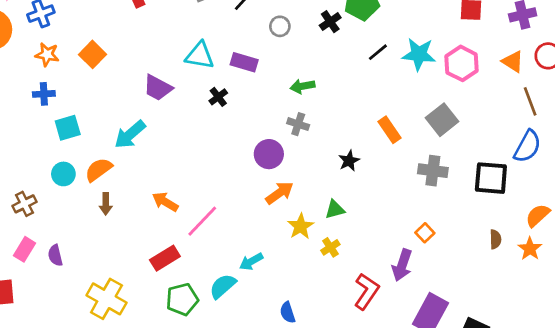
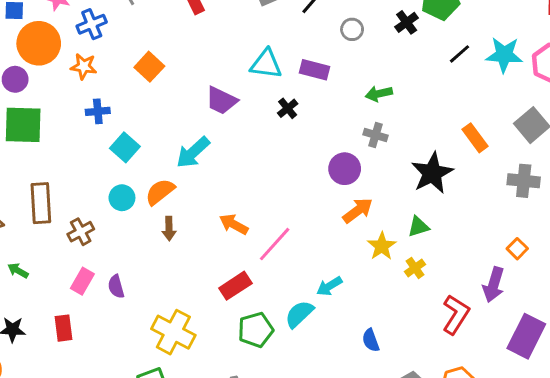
orange star: (47, 54) -> (84, 66), moved
cyan square: (68, 128) -> (125, 147), turned -30
black star: (349, 161) -> (432, 173), size x1.8

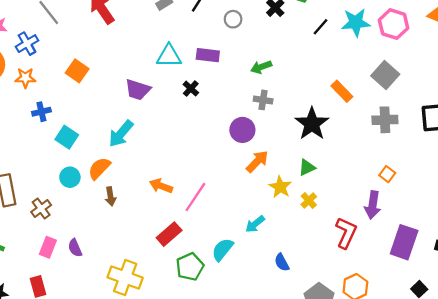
cyan arrow: (329, 286) -> (255, 224), moved

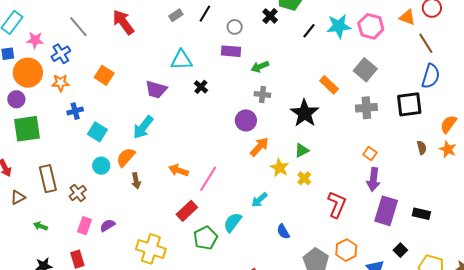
purple rectangle: (208, 55) -> (231, 51), moved
purple arrow: (373, 205) -> (373, 179), moved
purple semicircle: (75, 248) -> (108, 225), turned 84

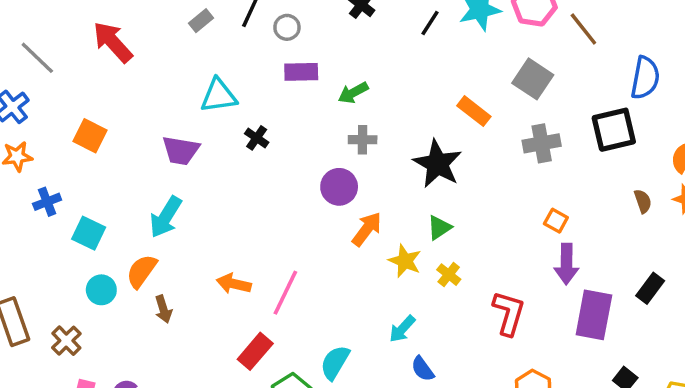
gray circle: (235, 27) -> (287, 27), moved
brown line: (426, 43) -> (583, 29), moved
cyan arrow: (259, 200) -> (402, 329), moved
black rectangle: (421, 214) -> (650, 288), moved, turned -60

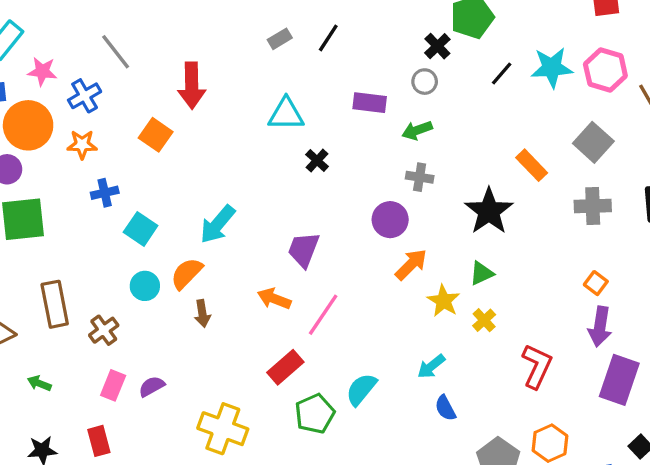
gray circle: (287, 27) -> (425, 82), moved
red arrow: (113, 42) -> (192, 86), moved, turned -147
purple trapezoid: (181, 150) -> (303, 250), moved, turned 93

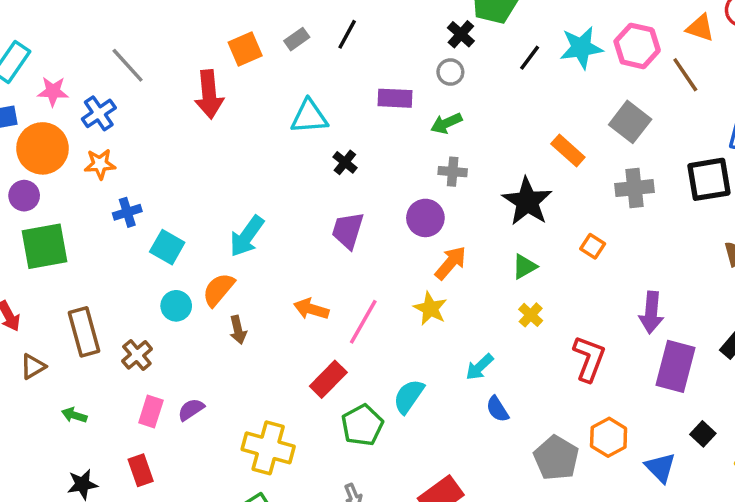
orange square: (156, 135) -> (245, 49), moved, turned 36
purple trapezoid: (303, 250) -> (348, 230), moved
orange square: (596, 283) -> (593, 246), moved
yellow star: (444, 301) -> (430, 309), moved

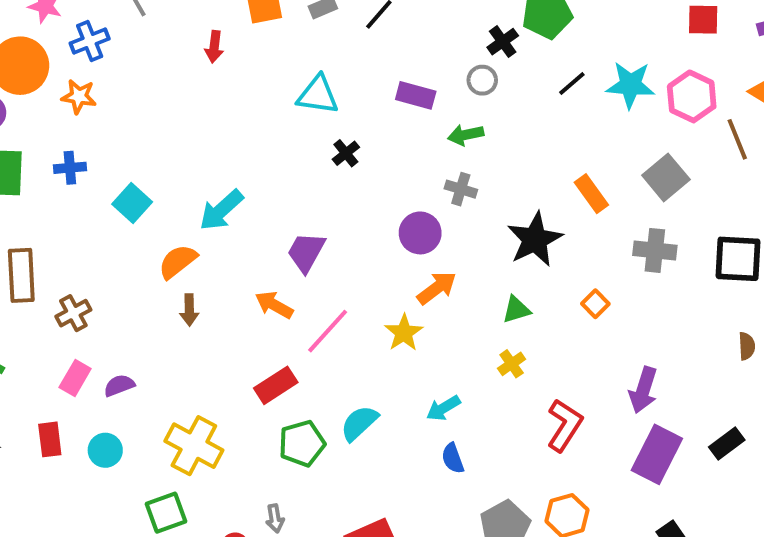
red arrow: (209, 94) -> (214, 47), size x0.6
blue cross: (127, 212) -> (70, 168), moved
purple trapezoid: (348, 230) -> (306, 252), moved
cyan circle: (176, 306) -> (105, 450), moved

